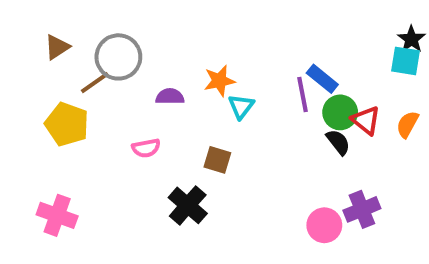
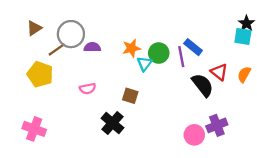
purple semicircle: (170, 97) -> (92, 47), moved
green circle: (340, 112) -> (159, 53), moved
black semicircle: (338, 142) -> (203, 85), size x1.5

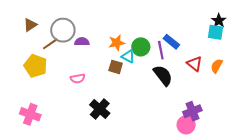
cyan triangle: (144, 64) -> (128, 56), turned -40
black semicircle: (203, 85) -> (163, 75), moved
brown square: (130, 96) -> (116, 67), moved
pink circle: (194, 135) -> (186, 125), moved

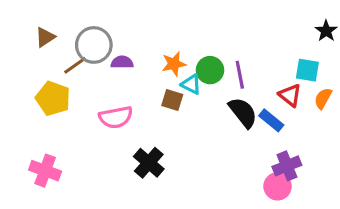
cyan square: (216, 32) -> (307, 70), moved
blue rectangle: (171, 42) -> (271, 120), moved
pink semicircle: (78, 79) -> (116, 117), size x1.5

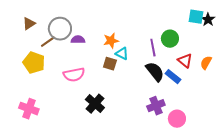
green circle: (210, 70) -> (170, 39), moved
cyan square: (307, 70) -> (196, 17), moved
purple cross: (287, 166) -> (156, 106), moved

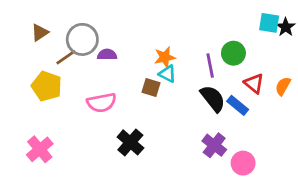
orange star: (111, 41) -> (165, 57), moved
purple cross: (156, 106) -> (214, 145), turned -30
pink cross: (29, 109) -> (40, 149), turned 30

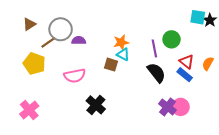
blue rectangle: (238, 105) -> (185, 75), moved
purple cross: (214, 145) -> (167, 107), moved
pink circle: (243, 163) -> (181, 107), moved

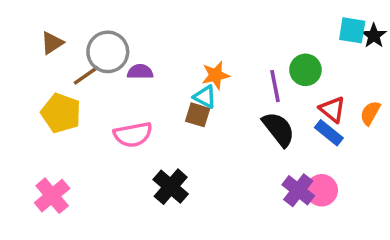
cyan triangle: (123, 54) -> (205, 97), moved

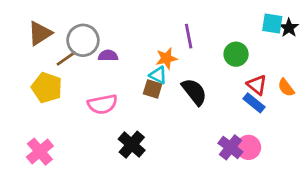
brown triangle: (52, 43) -> (40, 33), size x1.4
purple line: (275, 86) -> (189, 36), moved
orange semicircle: (370, 113) -> (286, 88), turned -66
black semicircle: (279, 129) -> (194, 92), moved

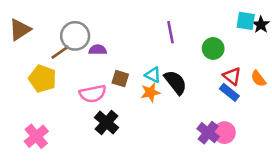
brown triangle: (40, 33) -> (20, 30), moved
orange star: (166, 58) -> (150, 92), moved
cyan triangle: (158, 75) -> (153, 75), moved
brown square: (153, 89) -> (120, 79), moved
black cross: (132, 145) -> (106, 123), moved

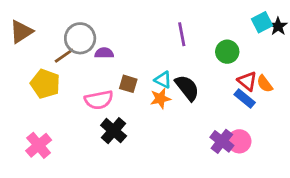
cyan square: (246, 21) -> (262, 22), turned -36
orange semicircle: (258, 79) -> (265, 84), moved

